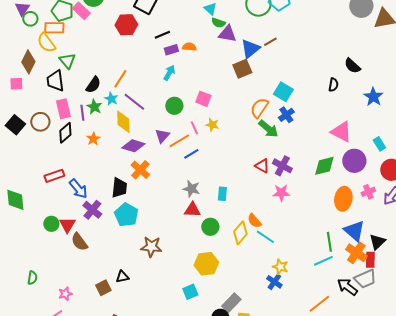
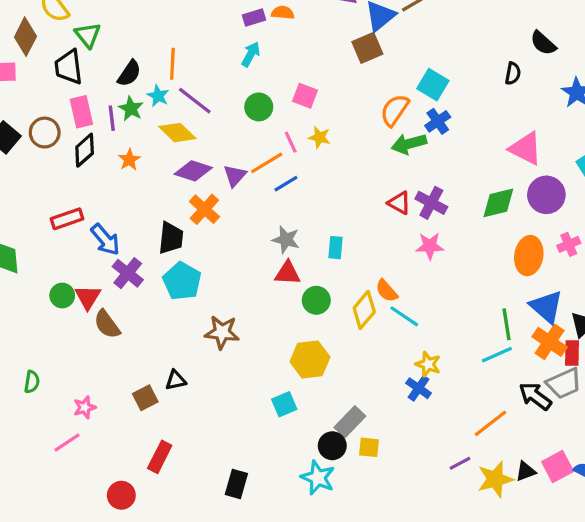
orange line: (120, 79) -> (172, 64), turned -30
yellow diamond: (123, 122) -> (177, 133), turned -45
green arrow: (268, 129) -> (409, 144), turned 125
purple triangle: (162, 136) -> (235, 176), moved

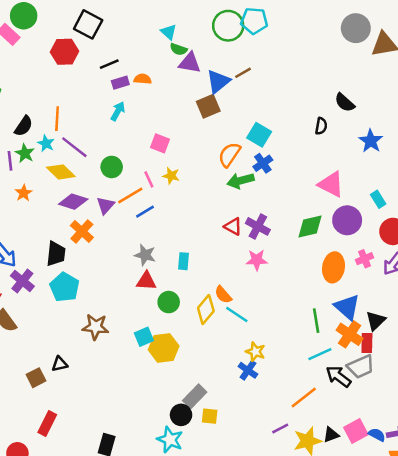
green circle: (259, 107) -> (112, 167), moved
cyan line: (497, 355) -> (320, 354), moved
cyan square: (284, 404) -> (144, 337), moved

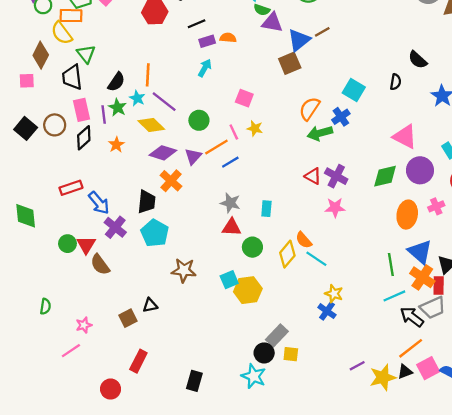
cyan square: (259, 135) -> (354, 90), moved
orange line: (304, 398) -> (411, 348), moved

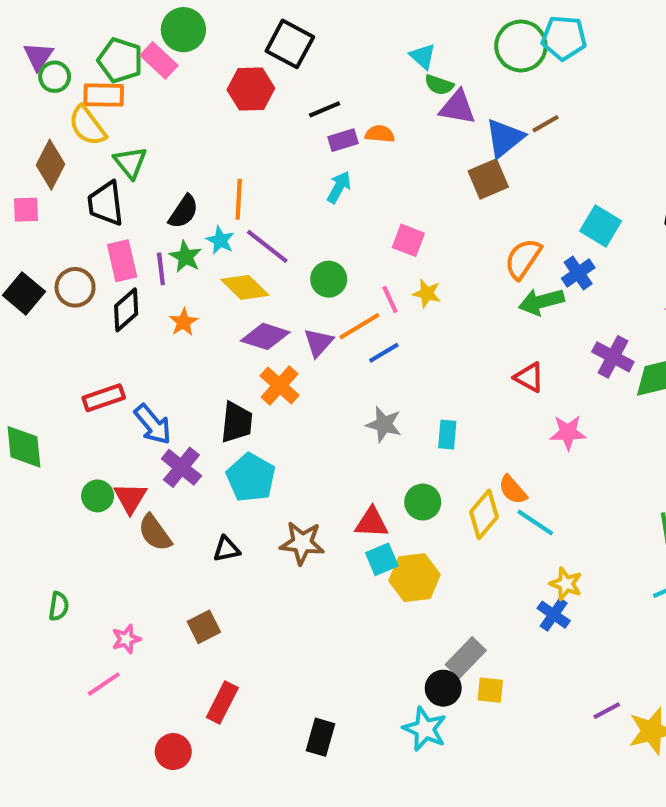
purple cross: (336, 176) -> (613, 357), moved
red triangle: (232, 227) -> (372, 523), moved
black triangle: (150, 305) -> (226, 549), moved

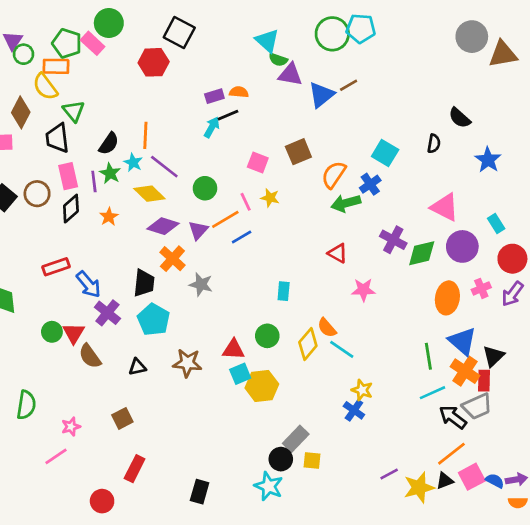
cyan triangle: (423, 56) -> (267, 41), size x1.4
black line: (325, 109) -> (228, 115), moved
brown square: (488, 179) -> (298, 152), moved
gray star: (384, 424) -> (201, 284), moved
green semicircle: (59, 606) -> (26, 405), size x1.5

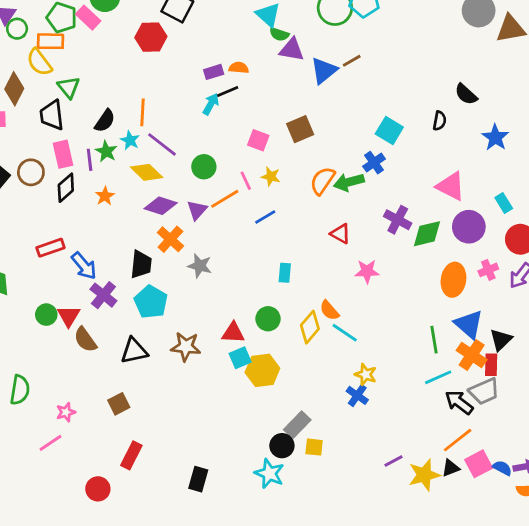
orange semicircle: (334, 175) -> (322, 181), moved
blue line: (242, 237) -> (265, 217), moved
black triangle: (137, 367) -> (134, 351), size x1.5

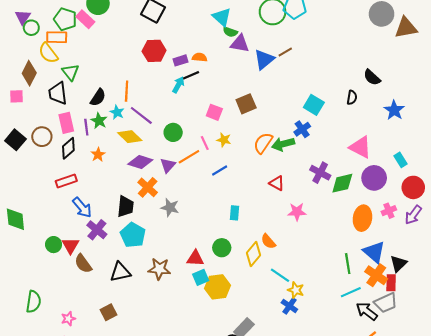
red hexagon: (151, 37) -> (154, 51), moved
red rectangle: (50, 248) -> (66, 181), moved
cyan line: (345, 333) -> (280, 275), moved

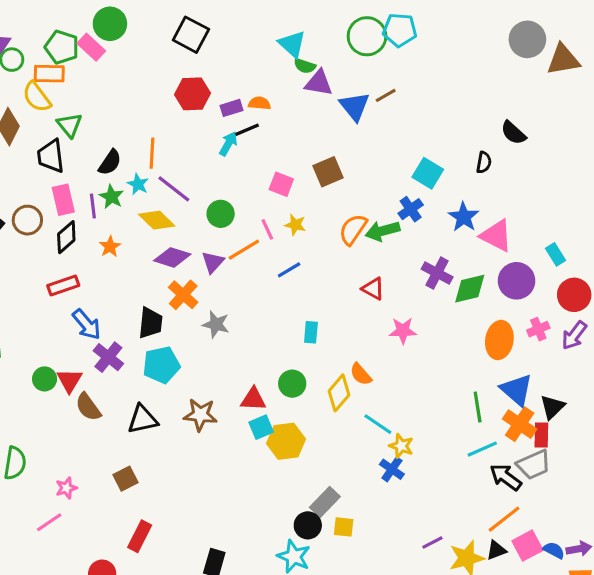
blue triangle: (264, 59) -> (355, 106), turned -30
blue star: (394, 110) -> (464, 217), moved
cyan pentagon: (133, 235) -> (161, 365), turned 30

